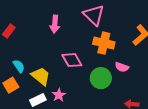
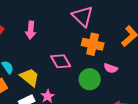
pink arrow: (55, 24) -> (31, 30), moved

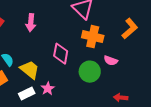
pink diamond: (61, 61) -> (61, 54), turned 40

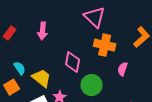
pink semicircle: (111, 61) -> (123, 69), turned 88
green circle: (90, 72) -> (92, 85), moved

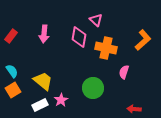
pink triangle: (95, 17) -> (96, 20), size x0.6
pink diamond: (73, 62) -> (79, 37), moved
cyan semicircle: (20, 68) -> (12, 71), moved

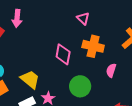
pink arrow: (44, 34) -> (17, 18), moved
pink diamond: (79, 37) -> (63, 54), moved

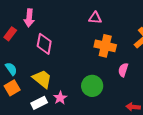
pink triangle: (83, 18) -> (95, 18), turned -40
pink diamond: (63, 54) -> (44, 44), moved

